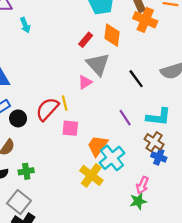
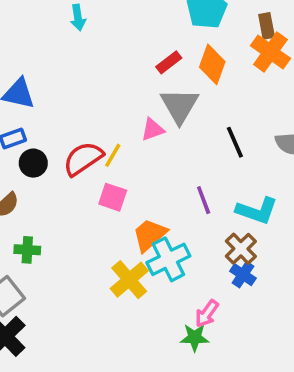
yellow line: (65, 103) -> (113, 155), turned 32

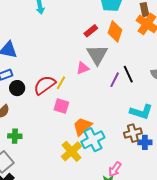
purple line: (204, 200) -> (115, 80), moved, turned 49
brown cross: (241, 249) -> (133, 133), turned 30
blue cross: (243, 275) -> (145, 142), moved, turned -32

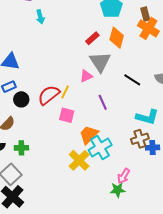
black line: (128, 74) -> (132, 80), turned -30
purple line: (115, 80) -> (103, 102), moved, turned -49

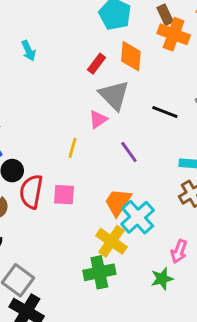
cyan arrow: (40, 17) -> (29, 51), moved
red semicircle: (49, 95) -> (31, 192), moved, turned -30
pink square: (67, 115) -> (64, 195), moved
green cross: (21, 148) -> (99, 272), moved, size x1.5
green star: (118, 190) -> (162, 279), moved

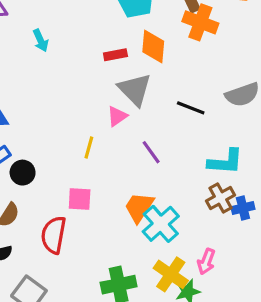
red rectangle: (97, 64) -> (115, 55), turned 42
red semicircle: (31, 192) -> (54, 235), moved
yellow cross: (111, 241) -> (171, 274), moved

